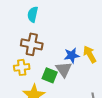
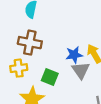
gray triangle: (64, 69) -> (81, 70), moved

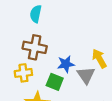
blue star: (74, 55) -> (66, 64), moved

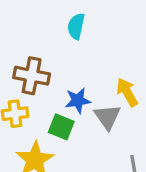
cyan semicircle: (36, 14) -> (76, 26), moved

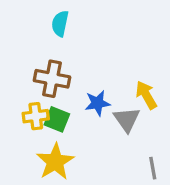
cyan semicircle: (76, 26) -> (60, 24), moved
green square: (61, 127) -> (57, 119), moved

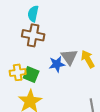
brown cross: (52, 79) -> (33, 35), moved
gray triangle: (127, 119) -> (69, 57), moved

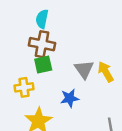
blue star: (57, 64) -> (70, 98), moved
green square: (31, 74) -> (43, 65), moved, turned -35

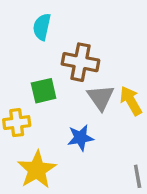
brown cross: (42, 44) -> (80, 62), moved

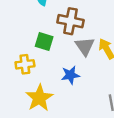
green square: (44, 91) -> (44, 42), turned 30

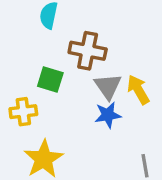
blue star: (70, 75) -> (108, 115), moved

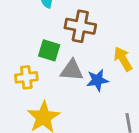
gray triangle: (108, 86) -> (72, 70), moved, turned -50

